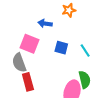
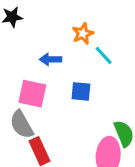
cyan line: (85, 50) -> (104, 55), moved

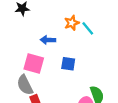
cyan line: (104, 55) -> (88, 28), moved

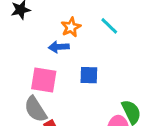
orange star: (72, 23) -> (71, 27), moved

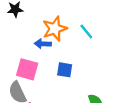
orange star: (71, 27) -> (55, 29), size x1.5

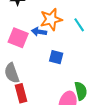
pink square: (27, 69) -> (18, 38), moved

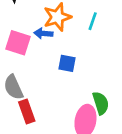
cyan line: (79, 25) -> (93, 21), turned 56

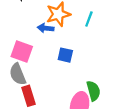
pink square: (18, 43) -> (22, 52), moved

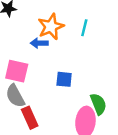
blue square: (65, 55) -> (64, 79), moved

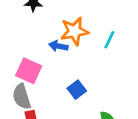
blue square: (64, 79) -> (77, 90), turned 35

